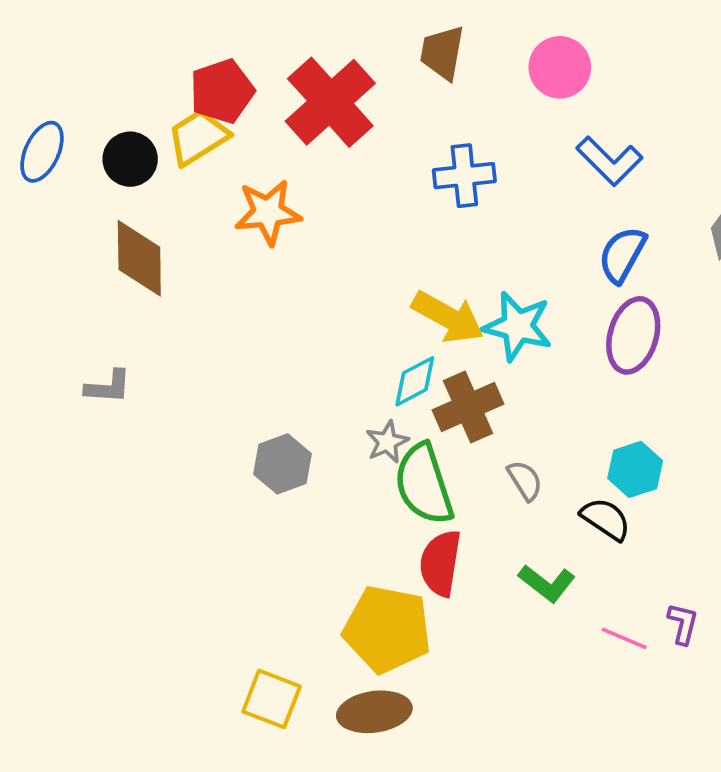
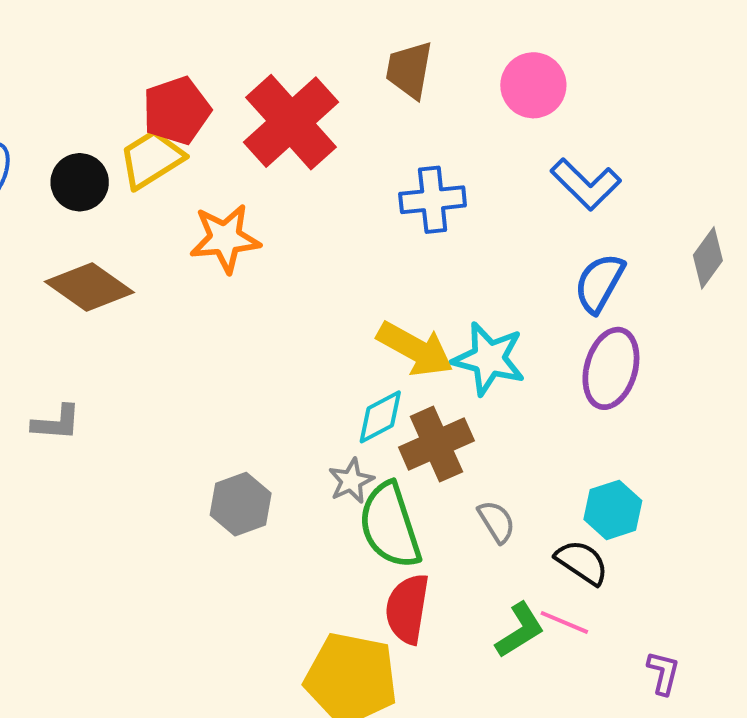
brown diamond: (139, 258) -> (89, 287), turned -54
green L-shape: (547, 583) -> (520, 630), turned -70
pink line: (624, 638) -> (564, 622), moved

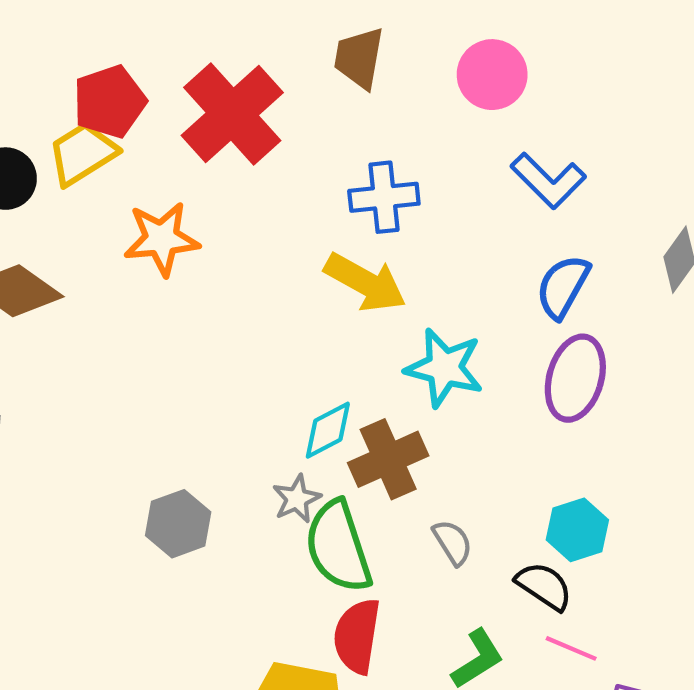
yellow arrow: (415, 349) -> (365, 282), moved
pink line: (564, 622) -> (571, 648), moved

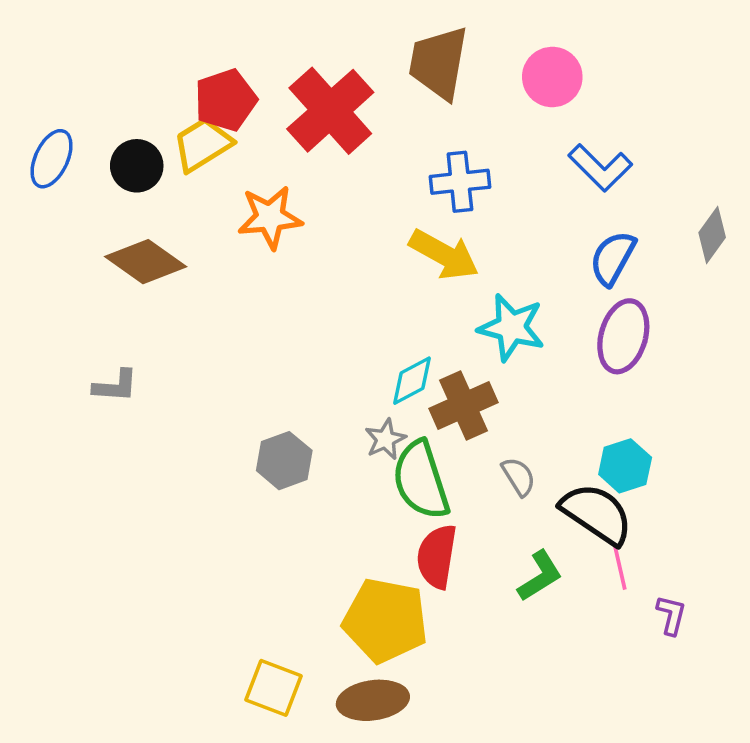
brown trapezoid: (359, 58) -> (439, 63), size x1.4
black semicircle: (544, 586) -> (597, 514), size x1.5
pink line: (571, 648) -> (620, 567), turned 54

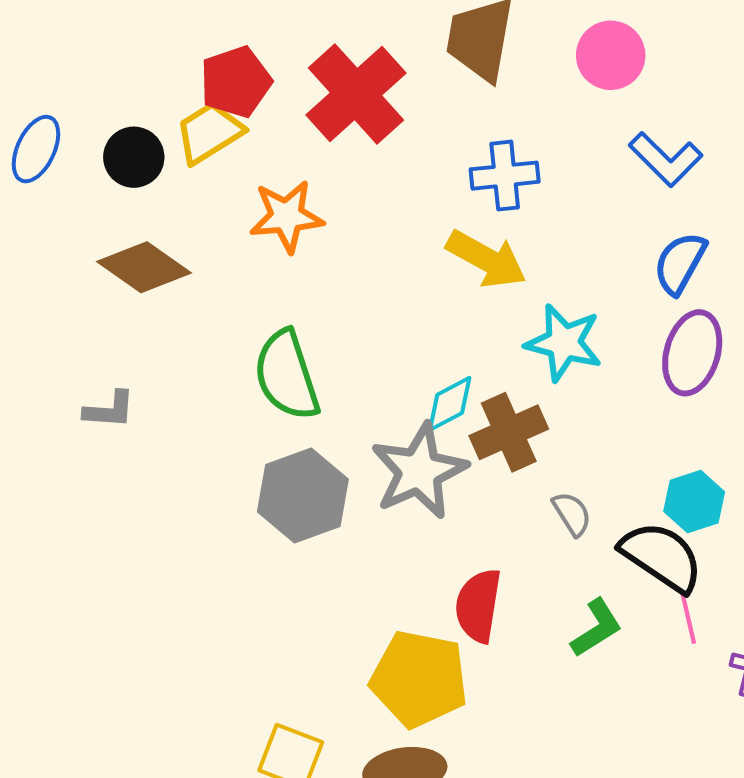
gray star: (385, 439) -> (419, 471), size x2.0
gray hexagon: (284, 461) -> (303, 495), size x1.4
green semicircle: (421, 480) -> (287, 375), moved

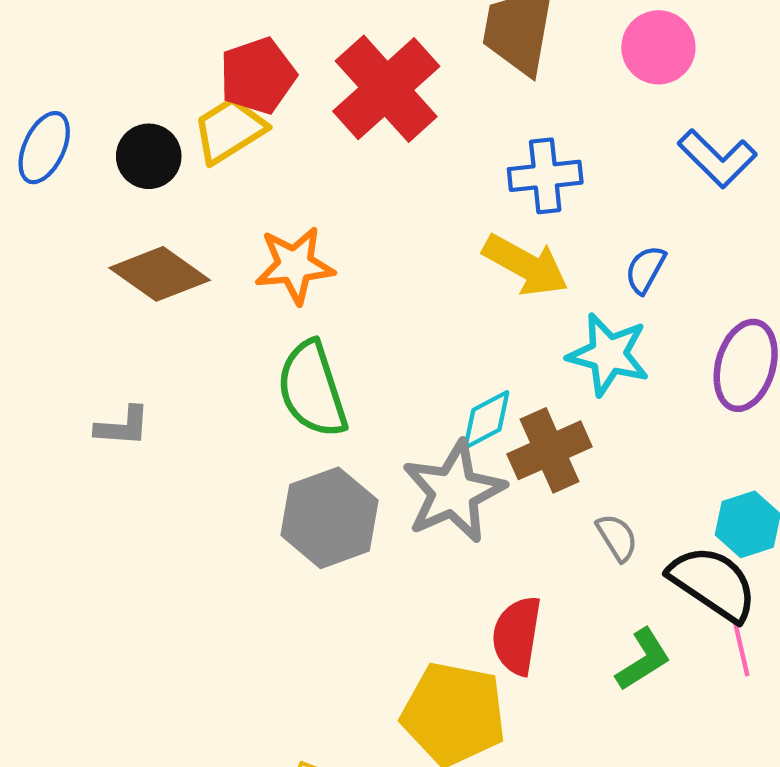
orange star: (287, 216) -> (295, 265), moved
blue semicircle: (680, 263) -> (645, 270), moved, size x0.7

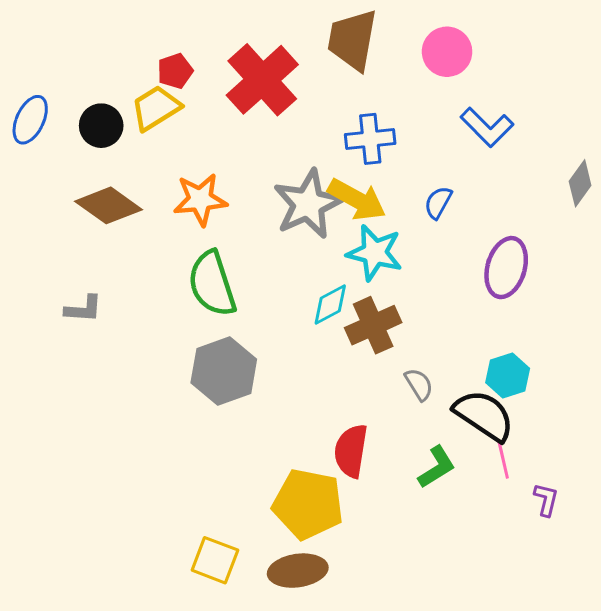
red pentagon: (258, 76) -> (175, 71), size x0.7
cyan star: (608, 354) -> (375, 253), moved
gray star: (454, 492) -> (308, 204), moved

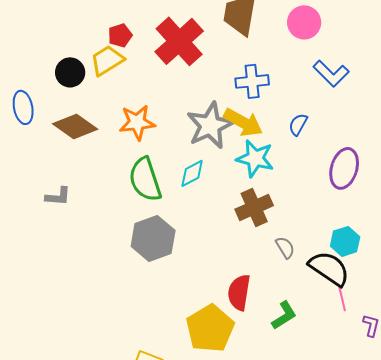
blue ellipse: (30, 120) -> (23, 107), moved, turned -36
cyan diamond: (330, 304) -> (192, 173), moved
green L-shape: (437, 467) -> (284, 315), moved
yellow pentagon: (308, 504) -> (210, 328), turned 30

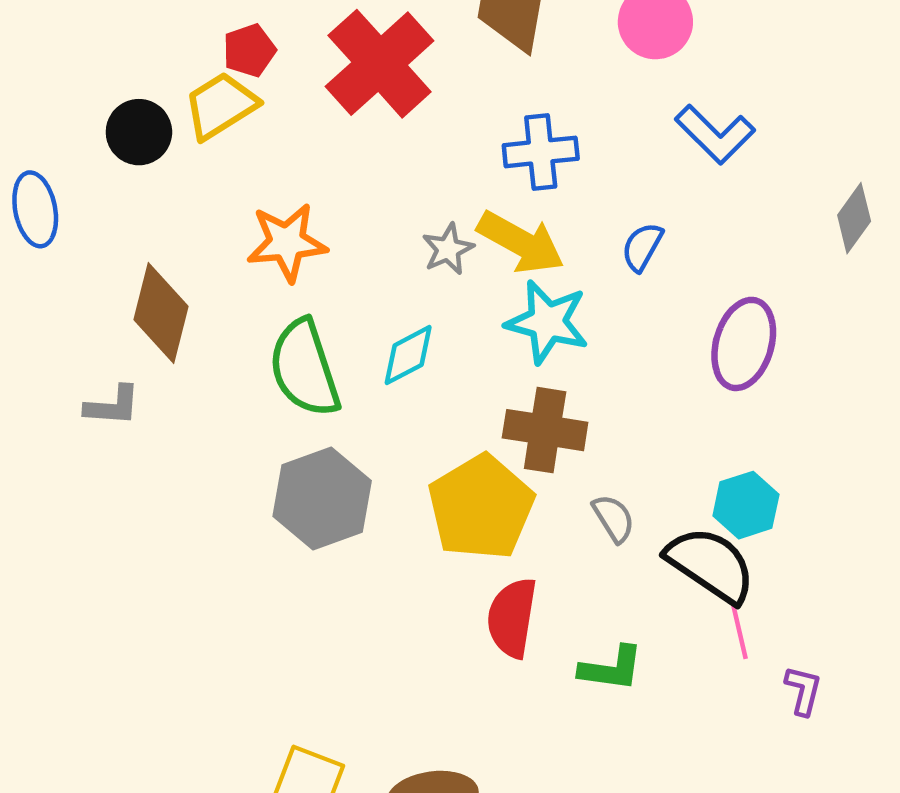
gray star: (210, 125) -> (448, 249), size x0.5
brown diamond: (75, 126) -> (161, 313), moved, turned 69
brown cross: (254, 207) -> (545, 430), turned 33
green L-shape: (284, 315) -> (611, 668), turned 40
yellow pentagon: (210, 328) -> (481, 507), moved

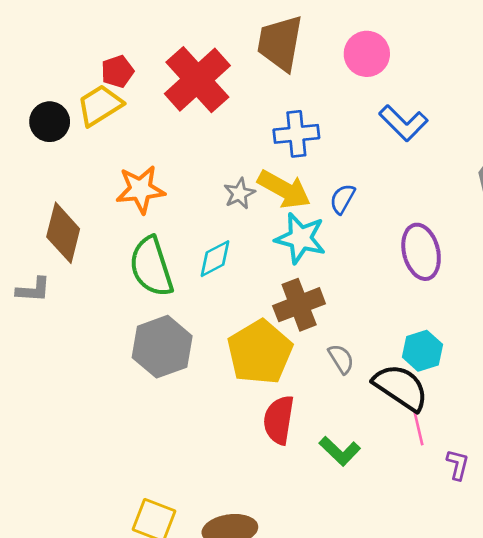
blue semicircle: (642, 247) -> (342, 199), moved
purple ellipse: (744, 344) -> (421, 252), turned -30
brown cross: (545, 430) -> (299, 305), turned -30
green L-shape: (611, 668) -> (340, 451), turned 36

